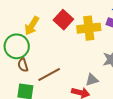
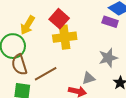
yellow cross: (89, 28) -> (65, 37), moved
brown semicircle: (23, 65) -> (19, 65), size x1.5

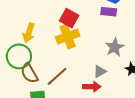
red square: (59, 19) -> (69, 18), moved

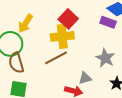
gray star: (115, 47) -> (105, 58), turned -30
brown line: (57, 76) -> (56, 58), moved

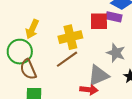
red square: (68, 19) -> (99, 21), moved, turned -36
gray triangle: (85, 78) -> (98, 75), size x1.6

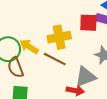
yellow arrow: (32, 29) -> (29, 47), moved, turned 96
brown line: (67, 59) -> (55, 59), turned 60

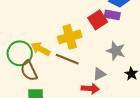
red square: (88, 23) -> (98, 20), turned -30
gray triangle: (85, 77) -> (99, 74), size x0.6

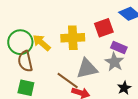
purple rectangle: (112, 15) -> (119, 47), moved
brown line: (67, 59) -> (68, 80), moved
gray triangle: (99, 74) -> (87, 69), moved, size x1.6

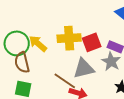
red square: (104, 28) -> (92, 42), moved

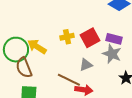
yellow cross: (69, 38) -> (67, 37), size x0.6
gray triangle: (84, 69) -> (86, 65), size x0.6

